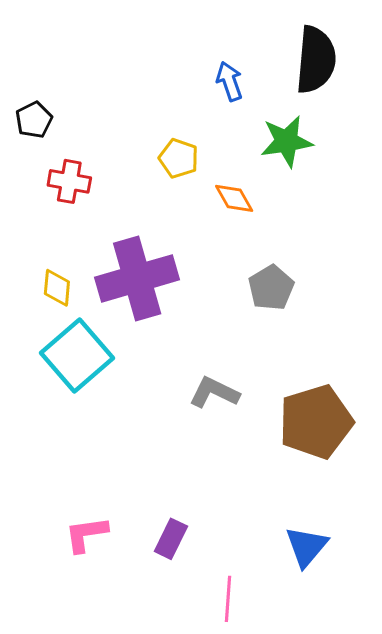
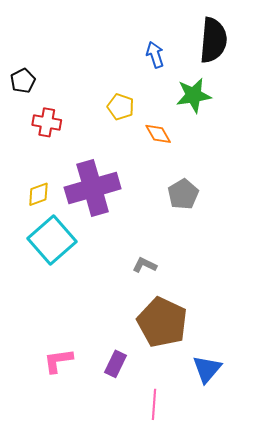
yellow diamond: (57, 288) -> (38, 194), turned 65
gray L-shape: (214, 392) -> (145, 265), size x0.7
brown pentagon: (316, 422) -> (162, 322), moved, turned -30

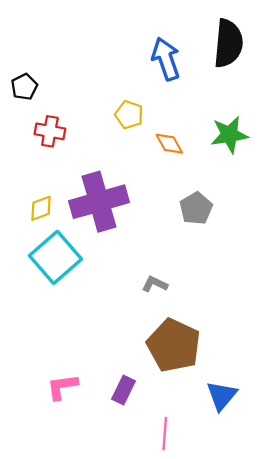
blue arrow: (155, 55) -> (166, 59), size x1.5
green star: (194, 95) -> (229, 135), moved

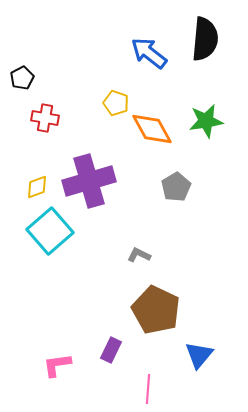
blue arrow: (166, 59) -> (149, 53), turned -33
orange diamond: (169, 144) -> (152, 129), size x1.6
pink L-shape: (62, 387) -> (57, 365), moved

